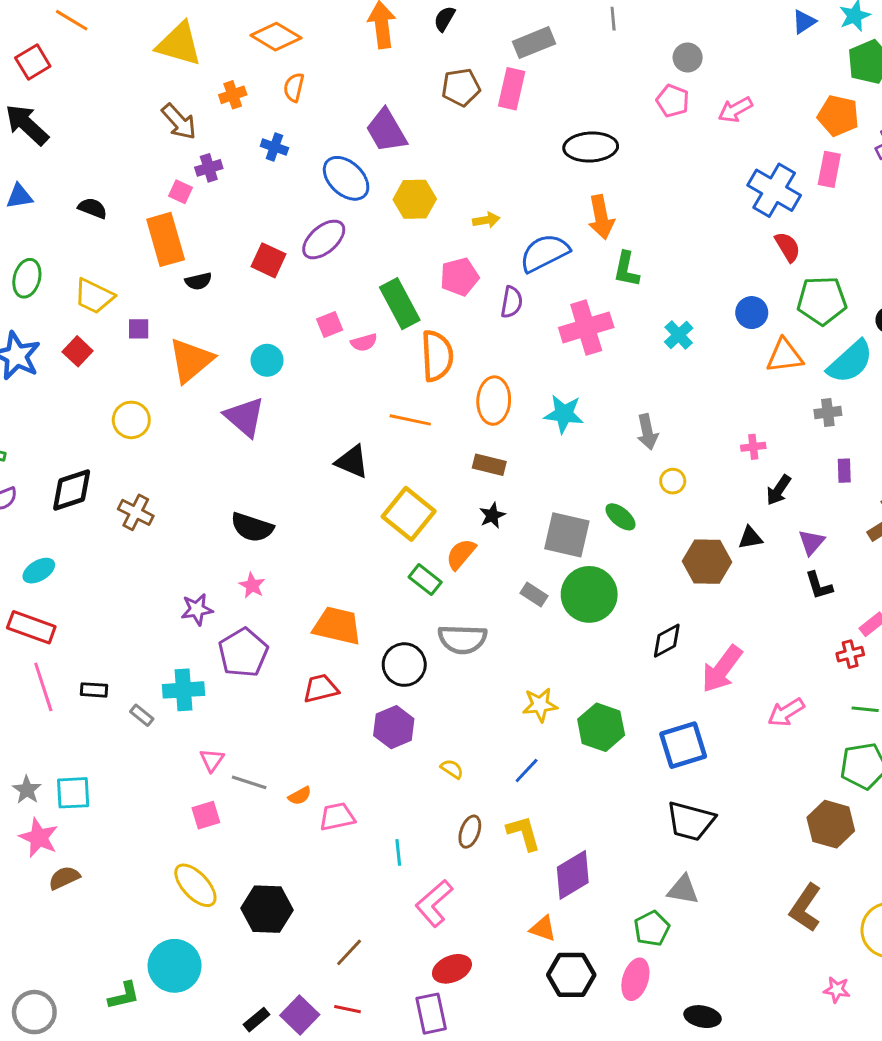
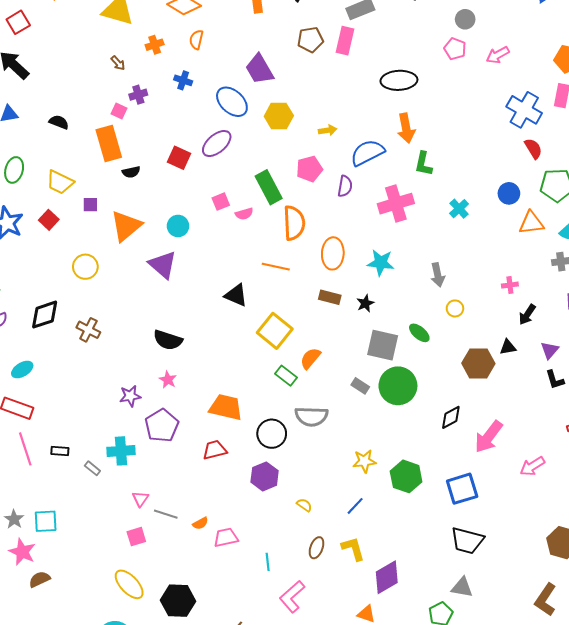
brown arrow: (179, 122) -> (118, 63), size x0.6
black star: (492, 515) -> (365, 303), moved

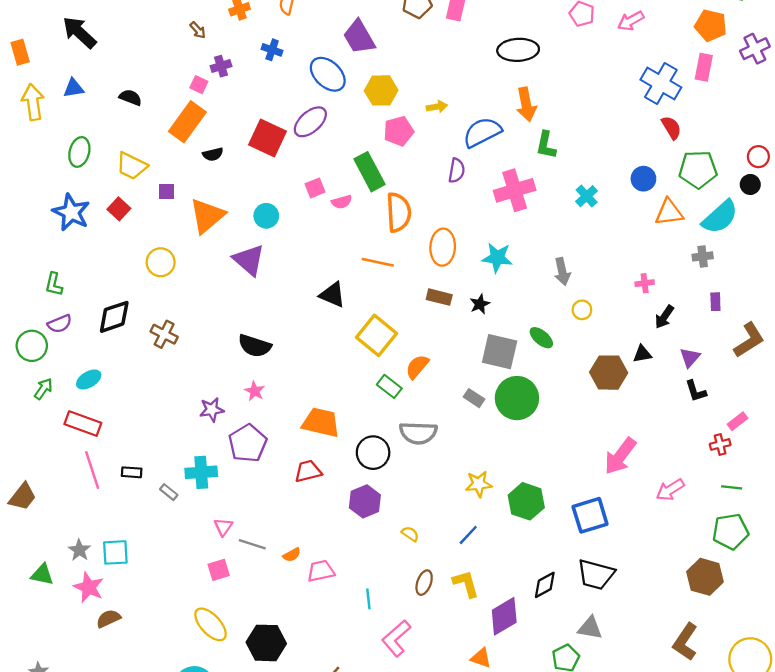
orange rectangle: (109, 143) -> (187, 122), turned 52
red square: (179, 158) -> (267, 138), size x1.4
pink pentagon: (309, 169) -> (399, 131), moved
black diamond: (451, 417) -> (545, 585), moved

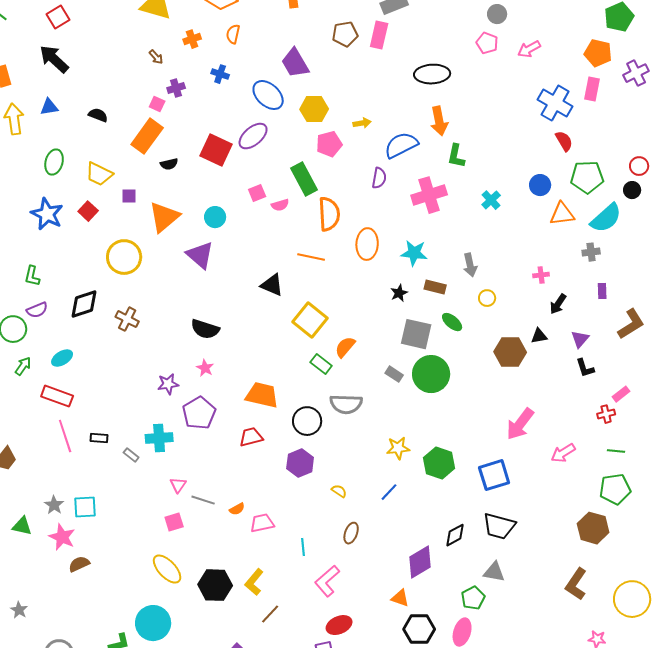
yellow circle: (161, 262) -> (124, 257), size x1.4
brown rectangle: (439, 297) -> (435, 287), moved
yellow L-shape: (466, 584) -> (254, 582), moved, turned -124

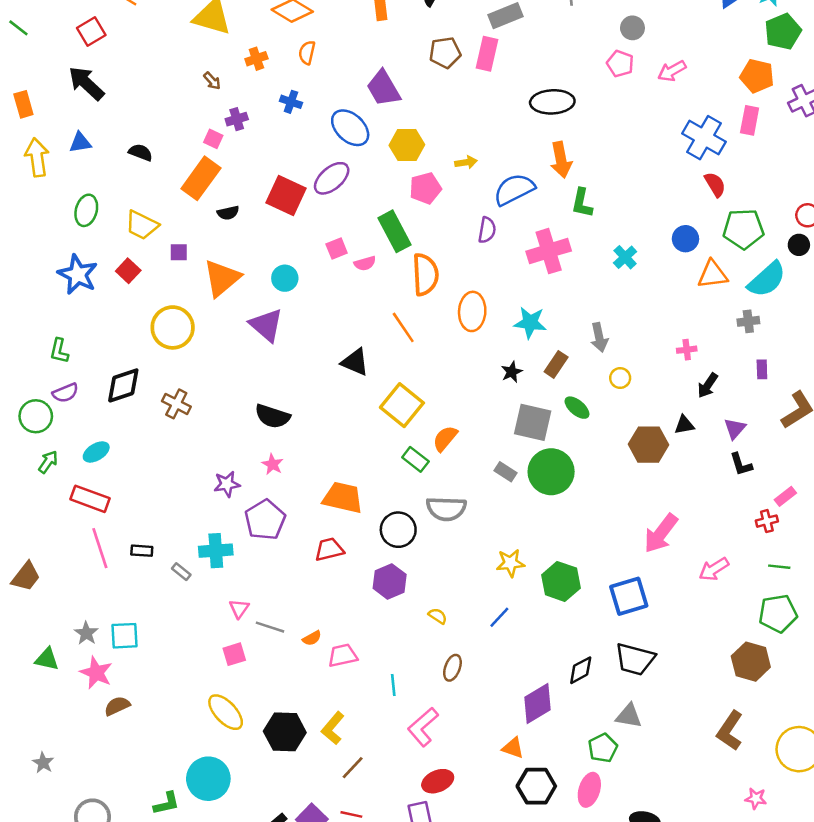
orange line: (311, 257) -> (403, 327), turned 44
brown rectangle: (435, 287) -> (556, 364), turned -70

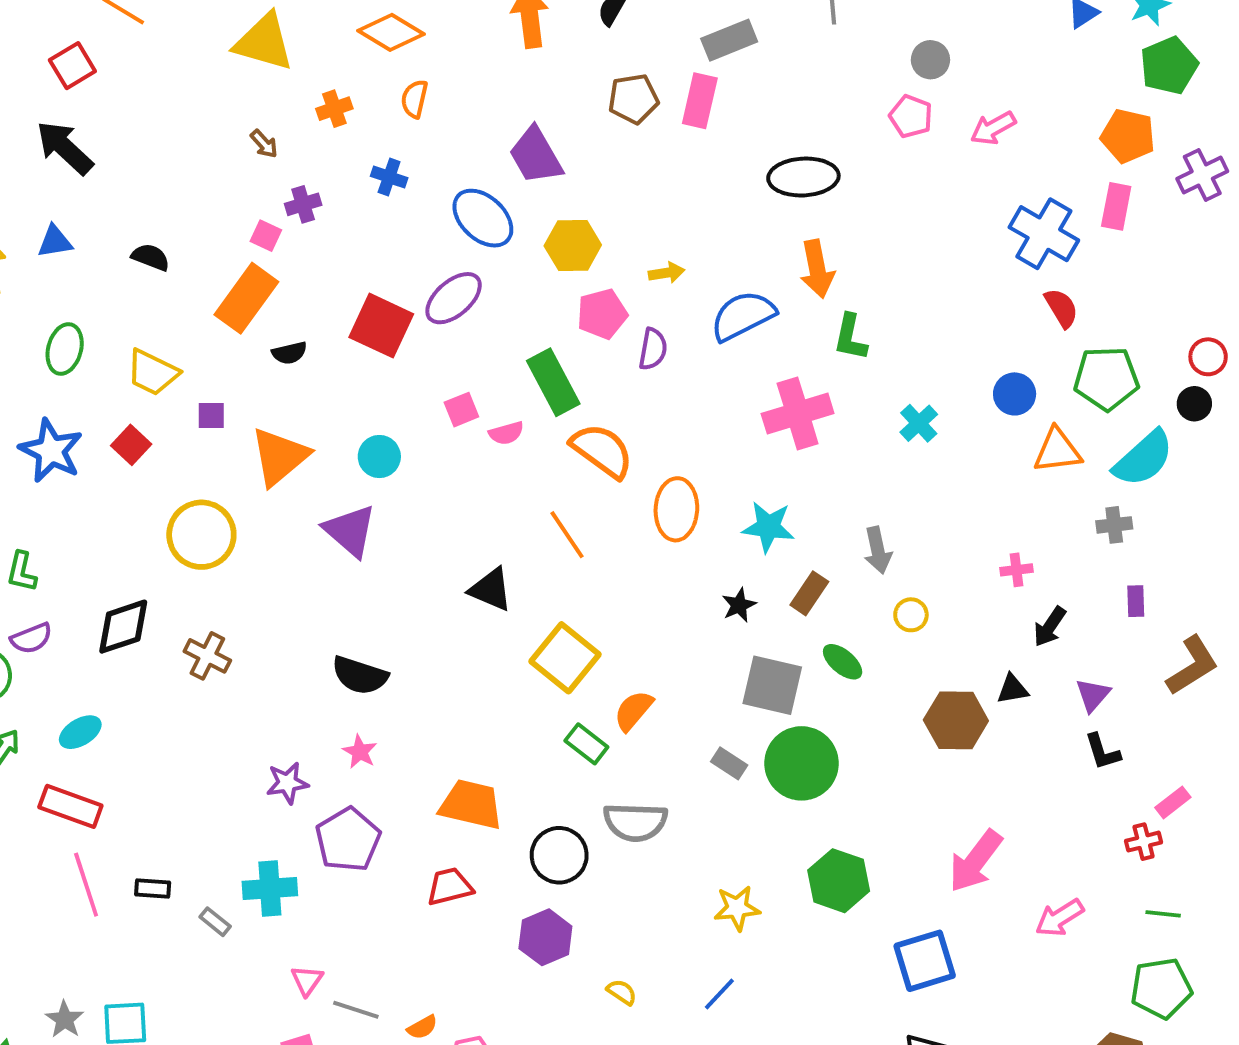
purple semicircle: (487, 230) -> (653, 349), moved
orange semicircle: (425, 274) -> (602, 451), turned -51
green hexagon: (561, 581) -> (839, 881), moved

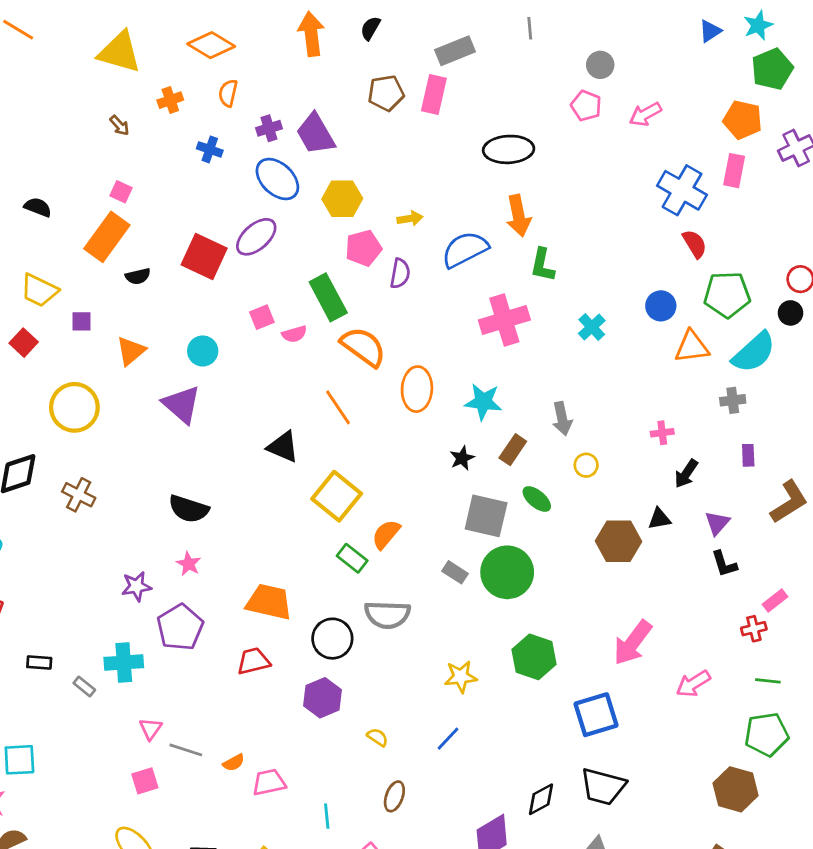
purple cross: (303, 204) -> (269, 128), moved
orange triangle: (280, 457) -> (131, 351), size x0.7

